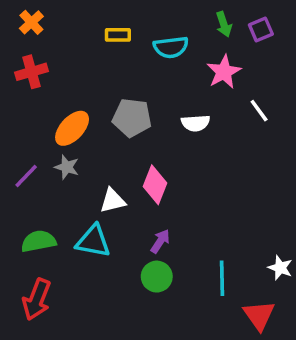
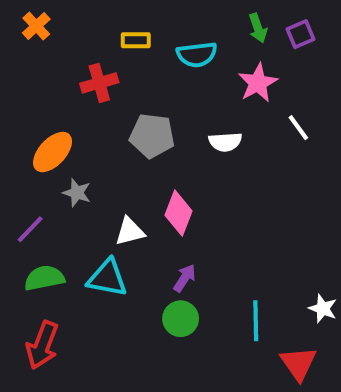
red cross: (31, 72) -> (99, 83), moved
orange ellipse: (72, 128) -> (53, 152), moved
purple line: (26, 176) -> (30, 229), moved

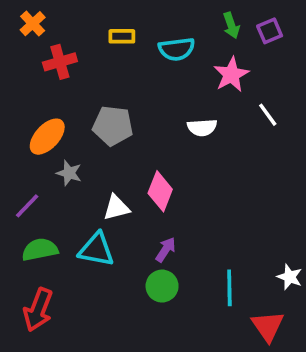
red cross: (99, 83) -> (60, 62), moved
gray pentagon: (152, 136) -> (113, 126), moved

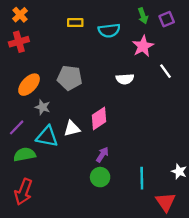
red cross: (60, 62) -> (19, 42), moved
pink diamond: (160, 191) -> (99, 118), turned 35
cyan triangle: (96, 250) -> (47, 136), moved

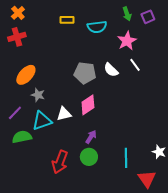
white line: (166, 71) -> (135, 65), moved
gray pentagon: (70, 78) -> (85, 73), moved
white semicircle: (125, 79) -> (111, 70), turned 49
cyan triangle: (47, 136) -> (42, 121), turned -30
red arrow: (23, 192) -> (60, 162), moved

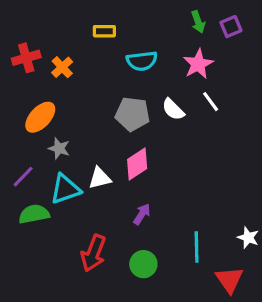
orange cross: (18, 13) -> (62, 67), moved
cyan semicircle: (97, 27) -> (142, 61), moved
green circle: (89, 157) -> (143, 264), moved

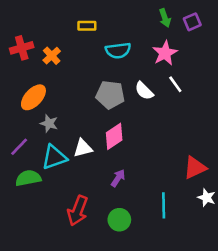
red triangle: (229, 280) -> (195, 168), moved, turned 40

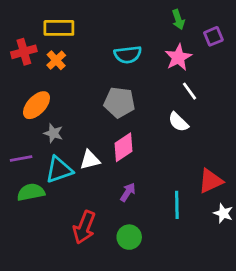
purple square: (192, 22) -> (213, 36), moved
yellow rectangle: (87, 26) -> (59, 28), moved, size x1.5
white semicircle: (144, 91) -> (178, 122), moved
purple line: (19, 147) -> (21, 158), turned 36
cyan line: (164, 205) -> (177, 205), moved

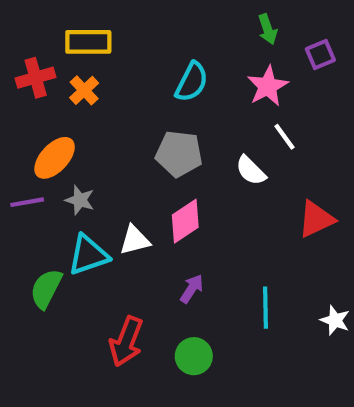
cyan semicircle: (128, 55) -> (192, 82), turned -56
white semicircle: (178, 122) -> (251, 171), moved
purple line: (21, 158) -> (27, 202), moved
red triangle: (211, 181) -> (316, 219), moved
green semicircle: (31, 192) -> (46, 289), turned -52

